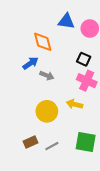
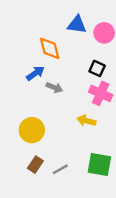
yellow circle: (47, 111) -> (32, 130), moved
brown rectangle: (30, 142) -> (35, 165), turned -32

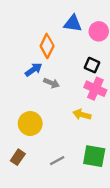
orange diamond: (50, 48) -> (47, 46), turned 40
brown rectangle: (35, 165) -> (18, 157), moved

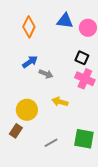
orange diamond: (47, 46) -> (29, 27), moved
yellow arrow: (82, 115) -> (60, 102), moved
brown rectangle: (18, 157) -> (16, 131), moved

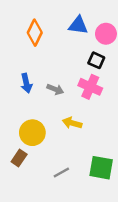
black square: (82, 58) -> (96, 60), moved
blue arrow: (30, 62) -> (26, 83), moved, turned 112
pink cross: (85, 79) -> (90, 87), moved

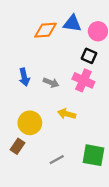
orange diamond: (35, 33) -> (45, 30), moved, turned 60

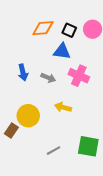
blue triangle: (72, 23) -> (62, 51), moved
black square: (89, 56) -> (69, 30), moved
brown rectangle: (18, 146) -> (11, 130), moved

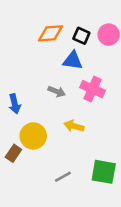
blue arrow: (23, 72) -> (15, 104), moved

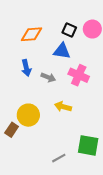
orange diamond: (50, 33) -> (31, 34), moved
blue arrow: (15, 104) -> (26, 68), moved
gray line: (63, 177) -> (59, 158), moved

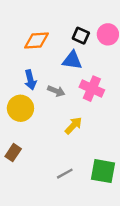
yellow arrow: (63, 107) -> (73, 125), turned 119
yellow circle: (28, 115) -> (20, 108), moved
gray line: (59, 158) -> (65, 174), moved

